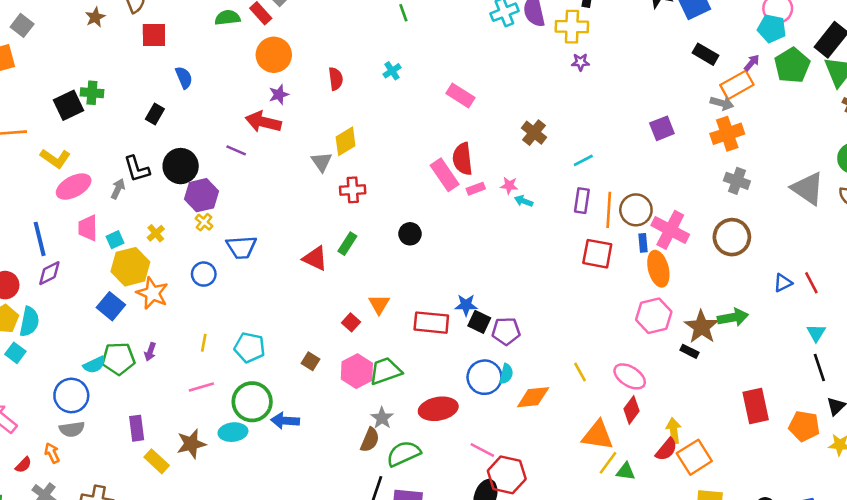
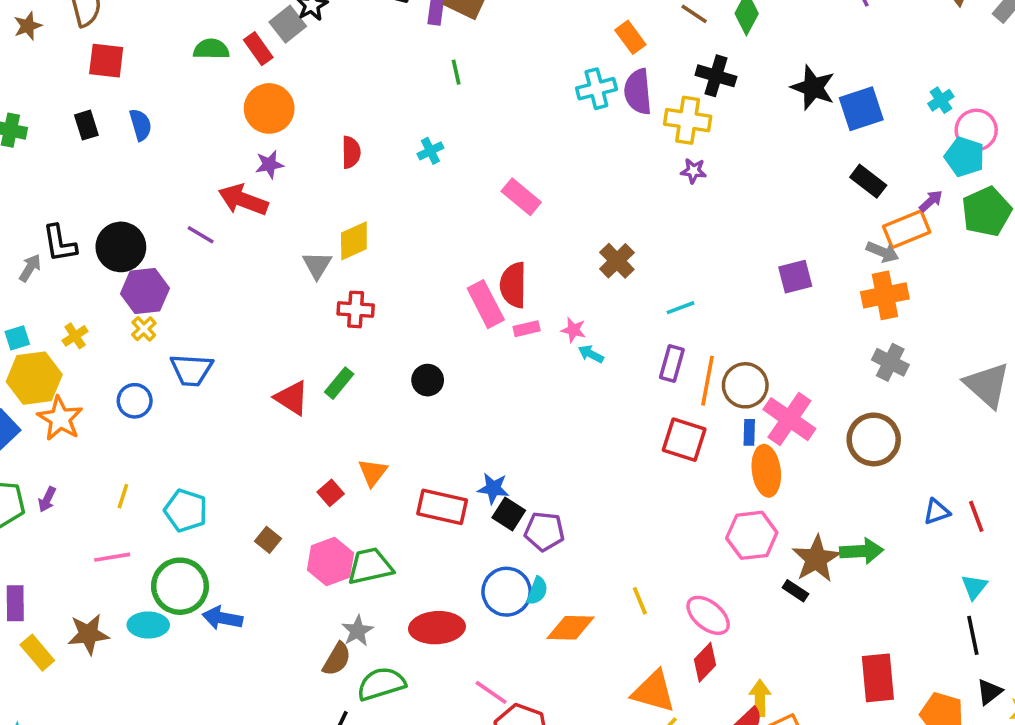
black rectangle: (155, 114) -> (86, 125), moved, turned -54

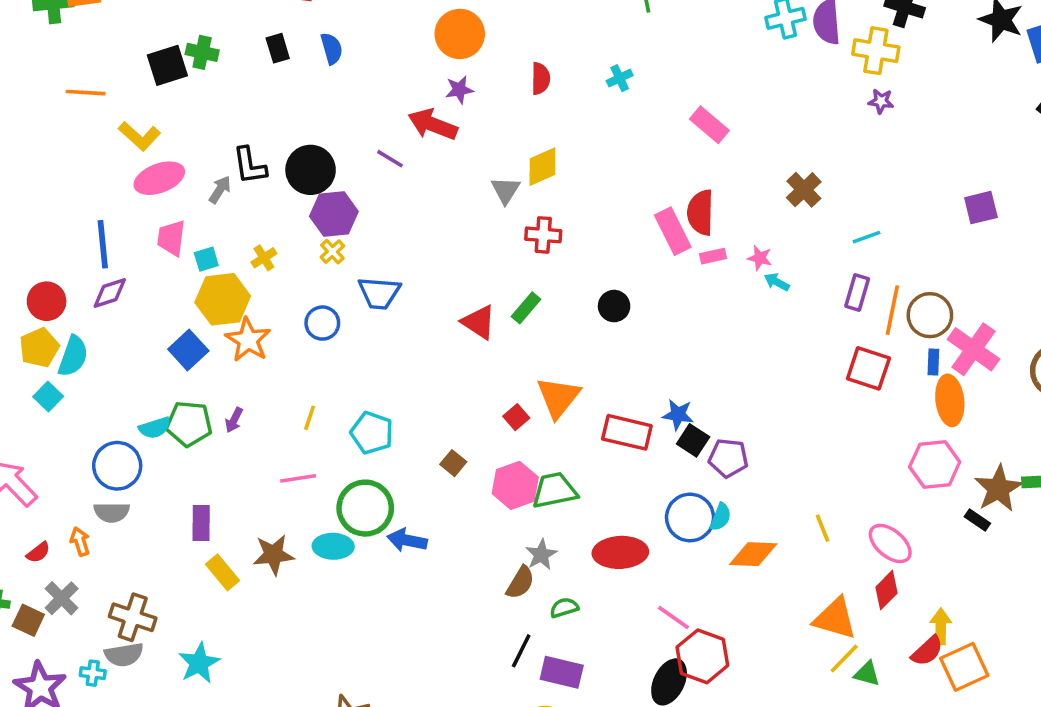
orange triangle: (373, 472) -> (558, 397), size x1.5
green semicircle: (381, 684) -> (564, 608), size x0.6

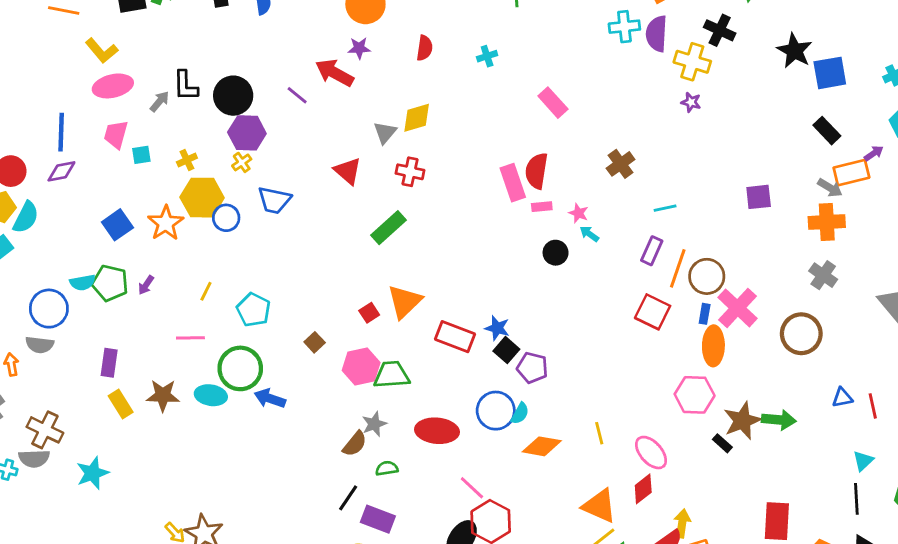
yellow hexagon: (223, 299) -> (202, 198), moved
black circle: (614, 306) -> (556, 253), moved
green rectangle: (526, 308) -> (389, 228), size x1.4
red triangle: (479, 322) -> (348, 171), moved

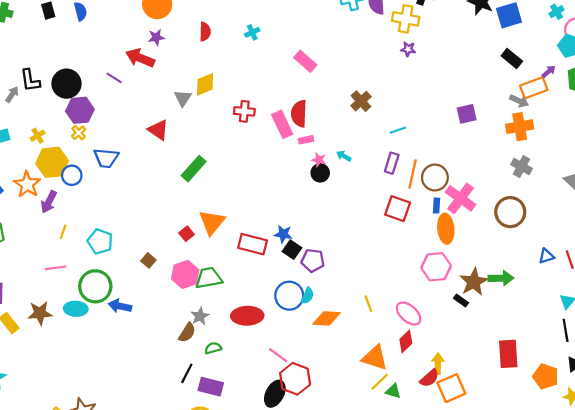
red cross: (410, 172) -> (244, 111), moved
pink star: (578, 213) -> (319, 160), moved
purple arrow: (146, 285) -> (49, 202), moved, size x1.5

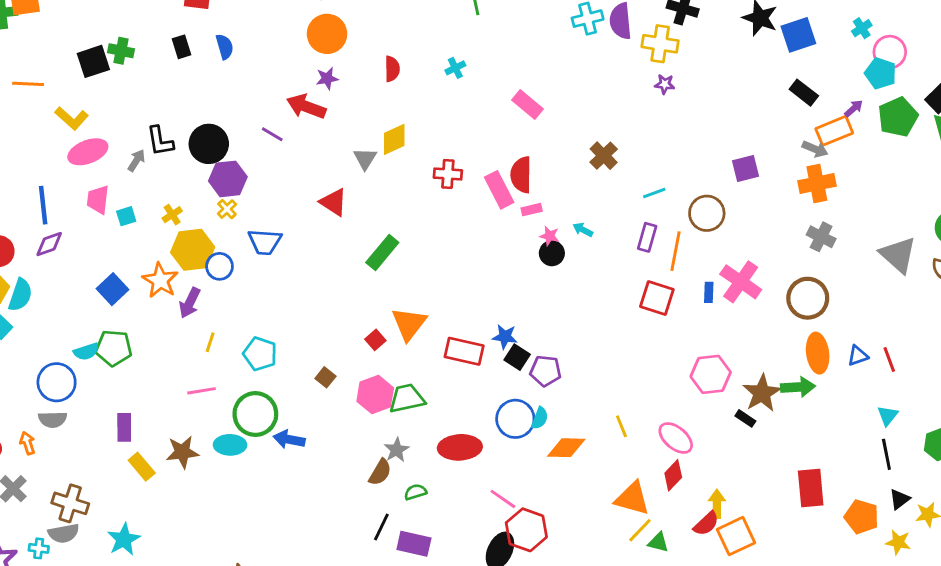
brown circle: (435, 178) -> (707, 213), moved
orange ellipse: (446, 229) -> (818, 353), moved

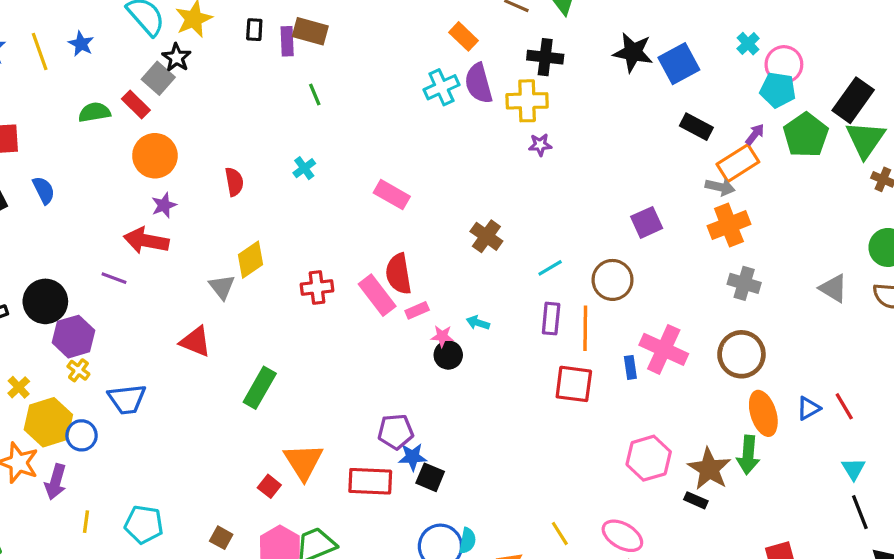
gray triangle: (898, 255) -> (833, 288), size x0.7
purple pentagon: (545, 371) -> (396, 432), moved
green arrow: (798, 387) -> (748, 455), turned 108

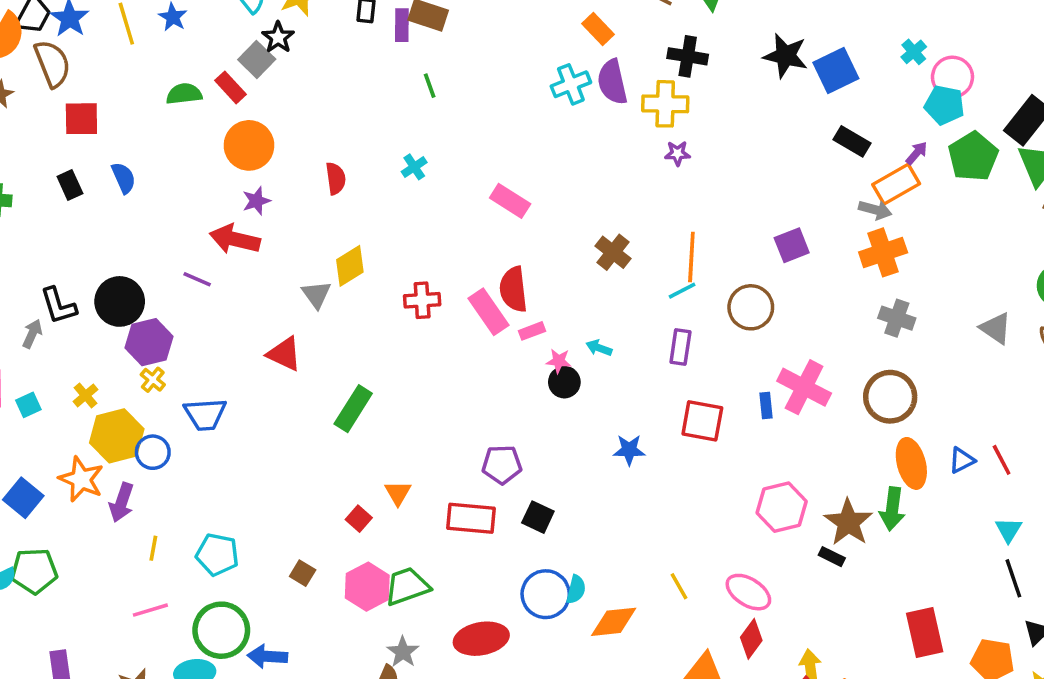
orange line: (585, 328) -> (691, 257), moved
blue star: (412, 457) -> (629, 450), moved
orange triangle: (303, 462) -> (398, 493), size x0.6

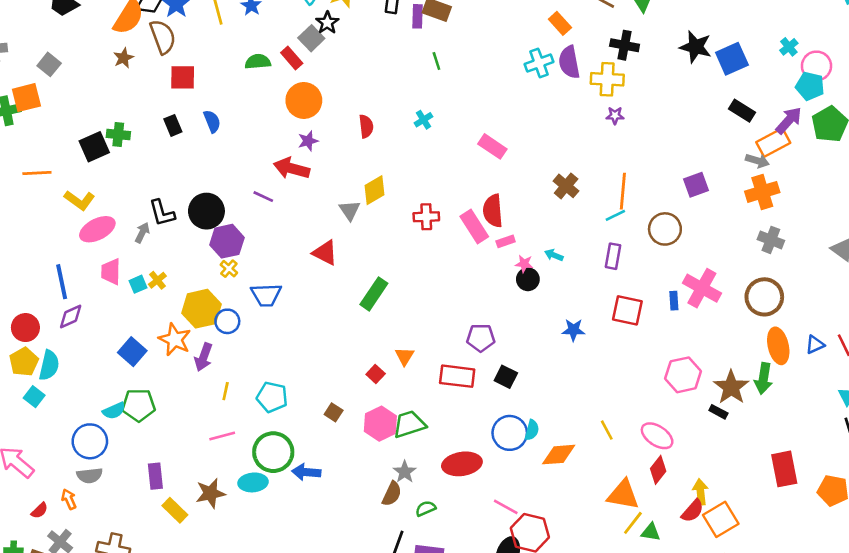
purple arrow: (917, 153) -> (789, 120), size x1.6
yellow cross: (85, 395) -> (157, 280), moved

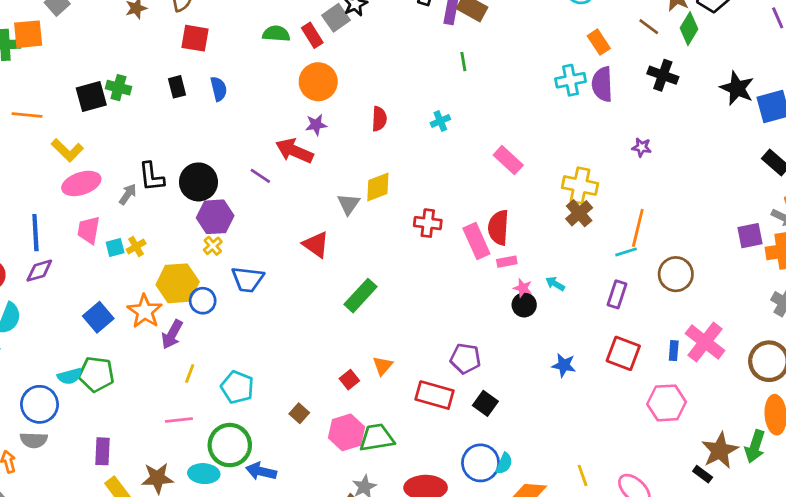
yellow cross: (607, 79) -> (580, 185), moved
purple square: (696, 185) -> (750, 236), moved
pink hexagon: (683, 375) -> (667, 403), moved

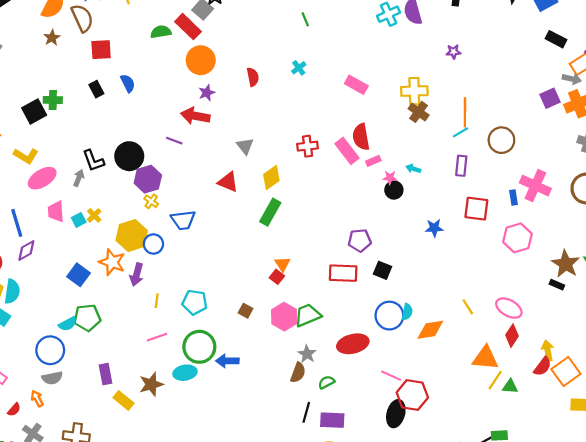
red rectangle: (312, 35) -> (188, 27), size x1.4
yellow diamond: (378, 187) -> (271, 178), moved
orange triangle: (383, 366) -> (282, 264), moved

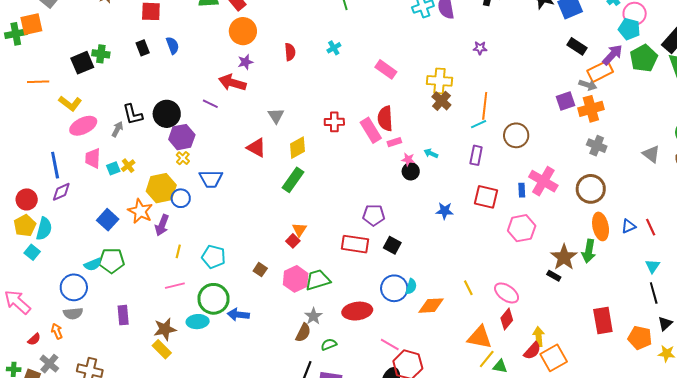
yellow rectangle: (124, 400) -> (162, 349), moved

